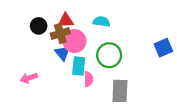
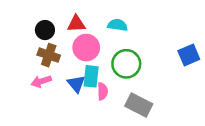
brown cross: (60, 34) -> (49, 55), moved, turned 36
blue triangle: (62, 53) -> (76, 84), moved
pink arrow: (29, 78) -> (41, 81), moved
gray rectangle: (120, 91) -> (139, 105), turned -65

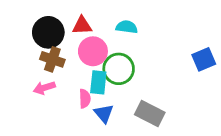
black circle: (45, 30) -> (48, 32), size x1.5
green circle: (126, 64) -> (119, 69), moved
blue triangle: (76, 84) -> (104, 113), moved
pink semicircle: (102, 91) -> (85, 99), moved

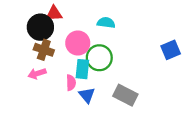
red triangle: (82, 26) -> (54, 14), moved

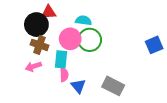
cyan semicircle: (106, 23) -> (84, 20), moved
green circle: (99, 58) -> (90, 40), moved
cyan rectangle: (82, 69) -> (61, 59), moved

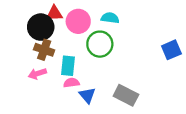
cyan semicircle: (84, 20) -> (110, 18), moved
pink circle: (70, 39) -> (78, 21), moved
pink semicircle: (64, 75) -> (71, 83), turned -96

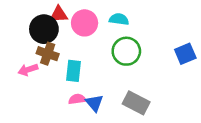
green circle: (100, 44) -> (126, 51), moved
pink arrow: (37, 74) -> (28, 70), moved
pink semicircle: (71, 83) -> (77, 99), moved

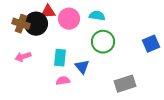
brown cross: (48, 54) -> (21, 24), moved
blue triangle: (94, 103) -> (82, 67), moved
gray rectangle: (136, 103) -> (125, 84), moved, turned -45

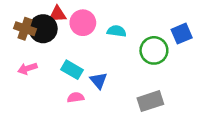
cyan semicircle: (97, 16) -> (117, 31), moved
green circle: (103, 42) -> (154, 50), moved
blue square: (151, 44) -> (182, 34), moved
cyan rectangle: (60, 58) -> (72, 70), turned -66

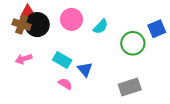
red triangle: (58, 14) -> (28, 12), moved
cyan semicircle: (117, 31) -> (101, 27), turned 126
pink semicircle: (76, 97) -> (65, 84), turned 40

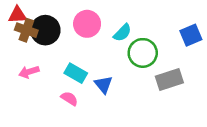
red triangle: (28, 12) -> (17, 15), moved
green circle: (133, 43) -> (143, 53), moved
pink semicircle: (65, 84) -> (69, 98), moved
gray rectangle: (130, 87) -> (169, 79), moved

